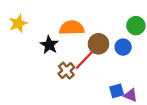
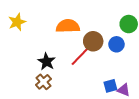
black star: (49, 45) -> (46, 62), moved
brown cross: (66, 71) -> (43, 82), moved

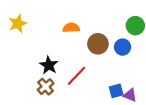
orange semicircle: (68, 26) -> (71, 28), size x0.7
red line: (80, 56) -> (77, 76), moved

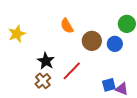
yellow star: (18, 24) -> (17, 34), moved
orange semicircle: (71, 28) -> (67, 26), turned -119

